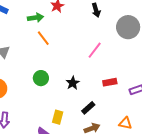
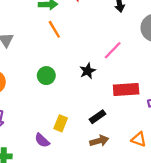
red rectangle: (110, 82) -> (126, 89), size x1.5
black star: (73, 83) -> (88, 71), moved

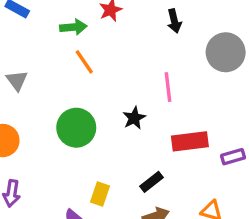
pink line: (113, 50) -> (168, 87), turned -48
green circle: (46, 76) -> (76, 128), size x1.5

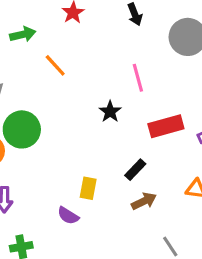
green arrow: (73, 27) -> (23, 34), moved
green circle: (76, 128) -> (22, 129), moved

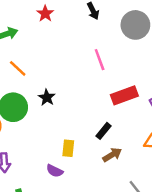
orange line: (55, 65) -> (18, 68), moved
black star: (110, 112) -> (47, 97), moved

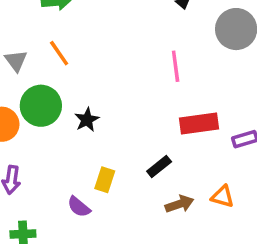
black star: (47, 97) -> (87, 120), moved
brown arrow: (112, 155) -> (179, 204), moved

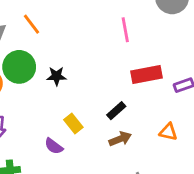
black star: (87, 120) -> (57, 76), turned 30
yellow rectangle: (105, 180) -> (73, 123), turned -54
brown arrow: (179, 204) -> (120, 139), moved

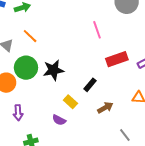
black star: (57, 76) -> (53, 70), size x1.5
black rectangle: (116, 111) -> (90, 85), moved

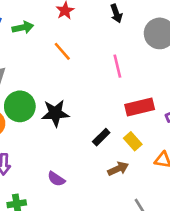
orange line: (30, 36) -> (62, 51), moved
yellow rectangle: (70, 102) -> (133, 141), moved

